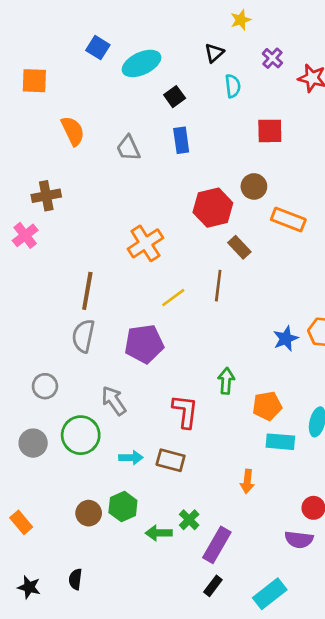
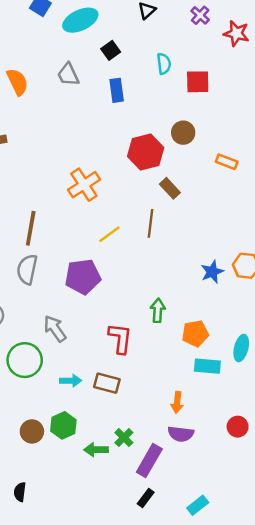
cyan semicircle: (233, 86) -> (164, 64), moved
gray trapezoid: (128, 148) -> (68, 75), moved
orange rectangle: (288, 220) -> (227, 162), moved, size x0.7
purple semicircle: (299, 540) -> (181, 434), moved
cyan rectangle: (270, 594) -> (198, 505), size x0.7

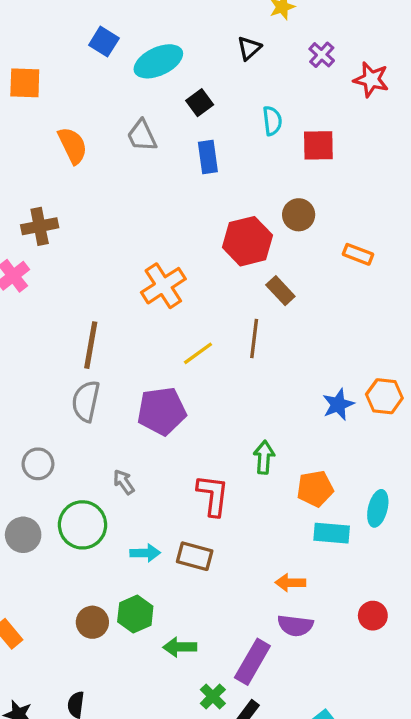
gray arrow: (55, 329) -> (124, 482), size x0.7
orange arrow: (177, 402) -> (290, 583), turned 85
green cross: (124, 438) -> (213, 696), moved

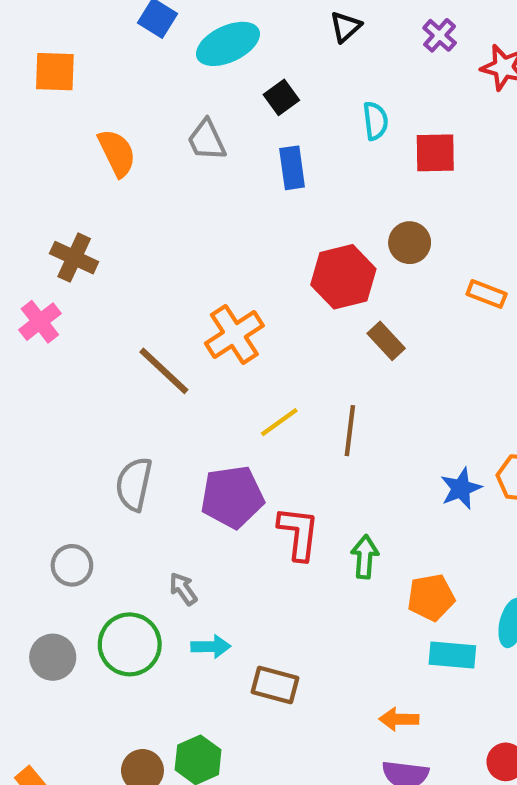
brown cross: (40, 226) -> (74, 258), turned 36
brown line: (254, 338) -> (350, 431), moved
brown line: (91, 345) -> (164, 371), moved, turned -57
red L-shape: (213, 495) -> (298, 533), moved
cyan arrow: (145, 553) -> (211, 647), moved

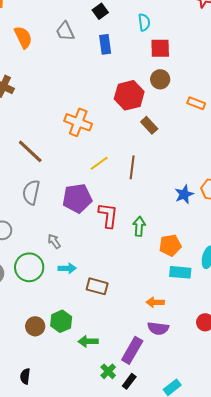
red square: (435, 153) -> (160, 48), moved
orange cross: (234, 335) -> (78, 122), turned -36
brown line: (164, 371) -> (30, 151), moved

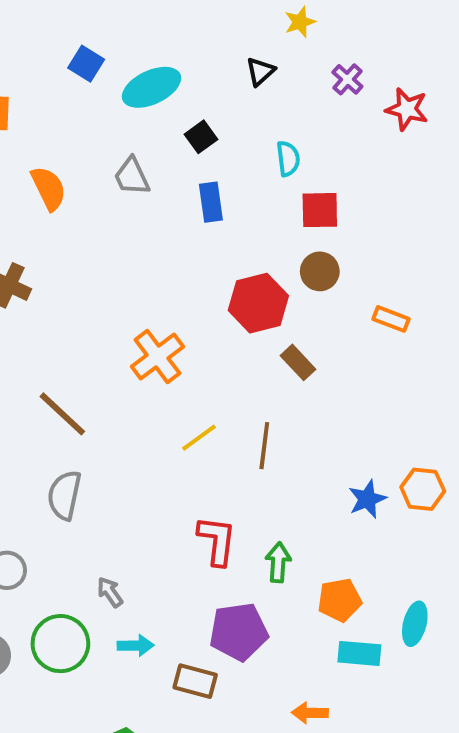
orange cross: (78, 122) -> (157, 357), turned 32
purple pentagon: (77, 198) -> (239, 632), moved

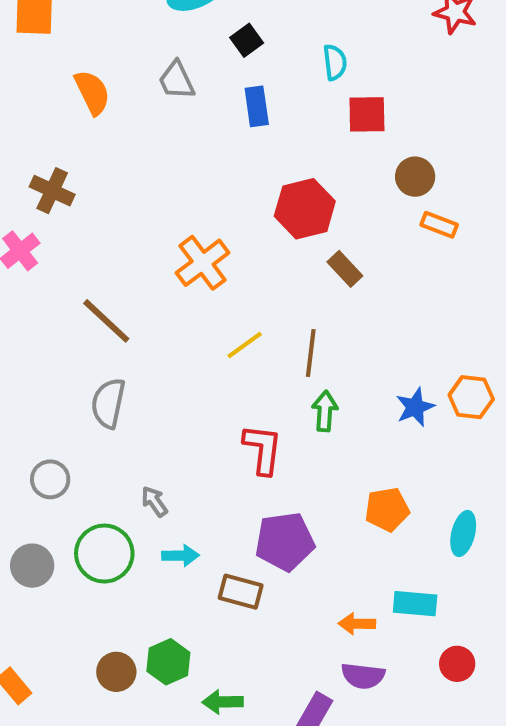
brown circle: (320, 271) -> (415, 177), moved
green arrow: (278, 562) -> (325, 411), moved
cyan rectangle: (359, 653) -> (415, 604), moved

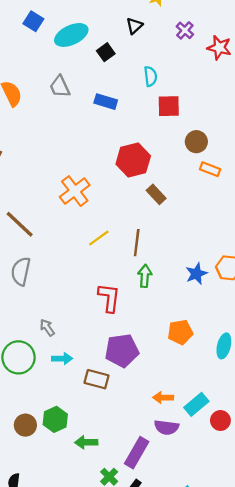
black square: (247, 40) -> (106, 52), moved
blue rectangle: (257, 106) -> (106, 102), turned -65
cyan rectangle: (415, 604) -> (196, 404), moved, turned -45

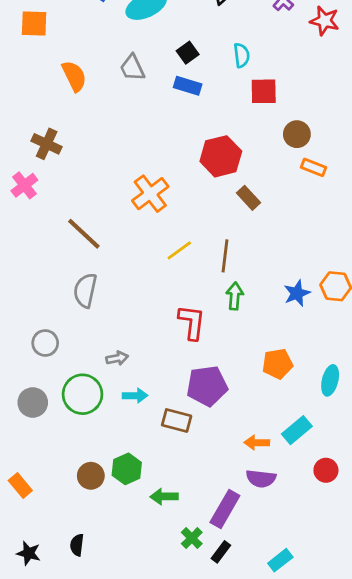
black square: (106, 52) -> (188, 53), moved
gray arrow: (47, 328) -> (117, 358), turned 114
cyan rectangle: (196, 404) -> (297, 430), moved

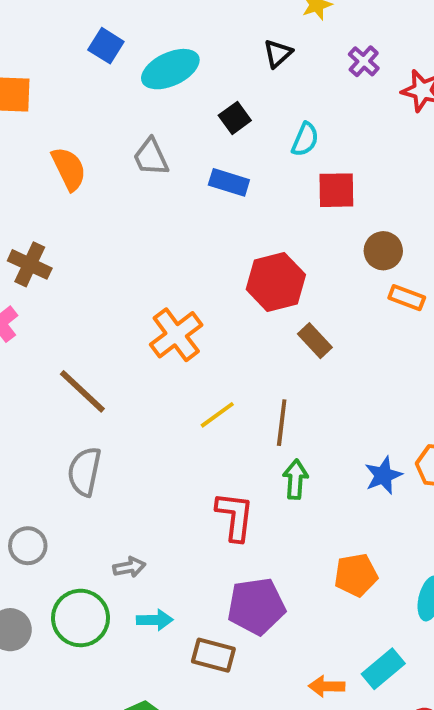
black square: (188, 53) -> (235, 118), moved
cyan semicircle: (242, 55) -> (305, 139), turned 30

